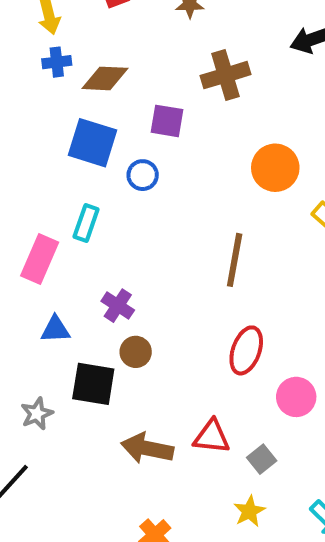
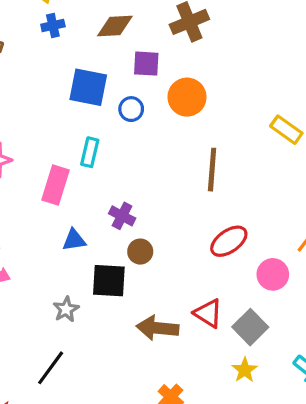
brown diamond: (105, 78) -> (115, 26), moved
orange circle: (275, 168) -> (187, 97), moved
red ellipse: (246, 350) -> (229, 241), turned 42
red triangle: (212, 437) -> (208, 313), turned 32
gray square: (262, 459) -> (250, 327), size x1.5

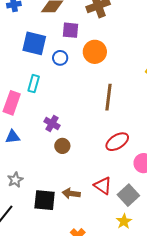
blue triangle: (74, 240) -> (13, 137), moved
black square: (109, 281) -> (45, 200), moved
brown arrow: (158, 328) -> (71, 193), size x0.7

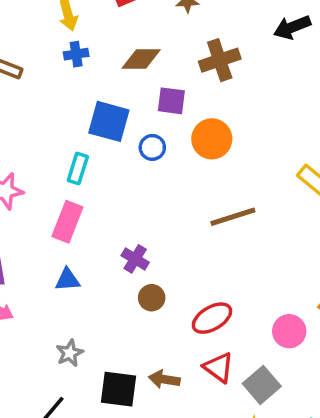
cyan rectangle: (34, 84) -> (78, 168), moved
brown line: (109, 97) -> (233, 217), turned 64
red ellipse: (117, 142) -> (212, 318), moved

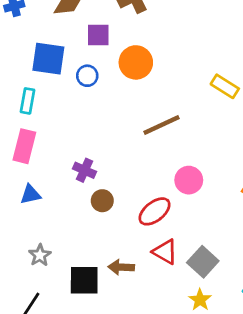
pink circle: (289, 331) -> (189, 180), moved

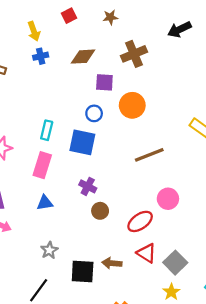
blue square: (48, 59) -> (82, 142), moved

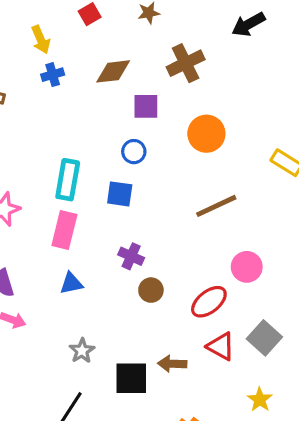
orange circle: (132, 105) -> (206, 134), moved
cyan rectangle: (47, 130) -> (68, 180), size x1.4
blue square: (82, 142) -> (120, 194), size x0.7
gray square: (175, 263) -> (264, 338), moved

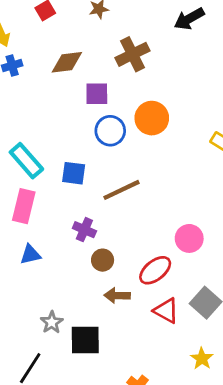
blue circle: (134, 152) -> (110, 131), moved, size x1.4
cyan rectangle: (68, 180) -> (26, 161), turned -51
brown line: (216, 206) -> (121, 190), moved
gray star: (82, 351) -> (52, 322), moved
brown arrow: (172, 364) -> (117, 295), moved

